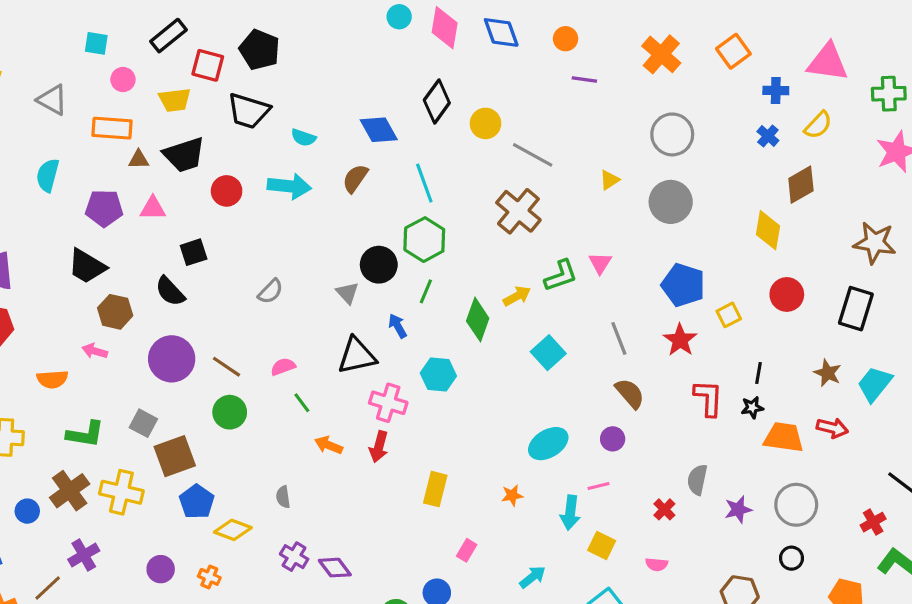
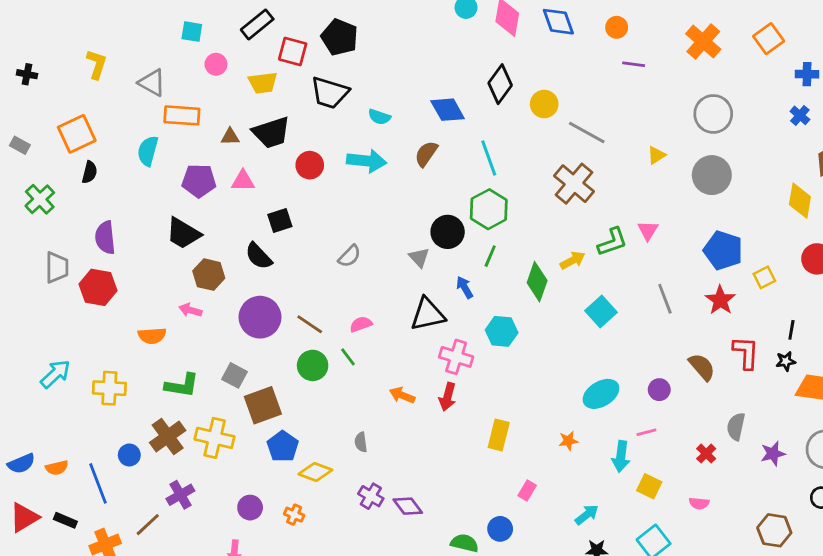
orange rectangle: (112, 128) -> (182, 115), moved
brown semicircle: (630, 393) -> (702, 367), moved
green line: (302, 403) -> (348, 357), moved

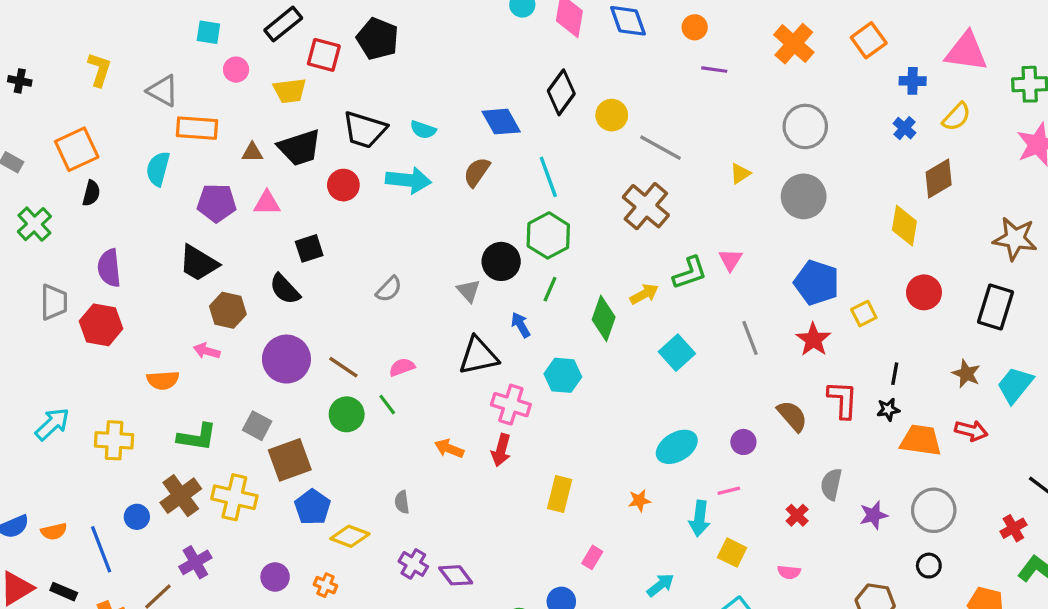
black trapezoid: (330, 93) -> (365, 130), moved

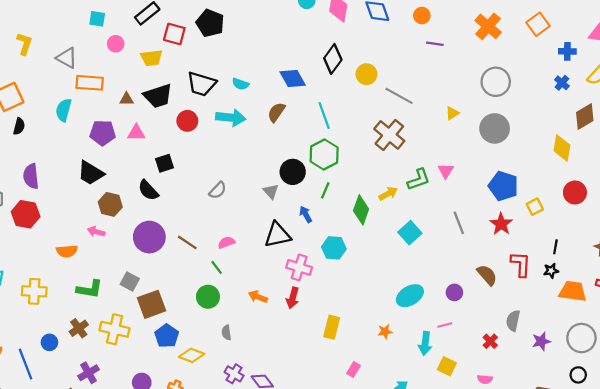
green circle: (347, 414) -> (208, 297), moved
brown cross: (181, 496) -> (79, 328), size x0.7

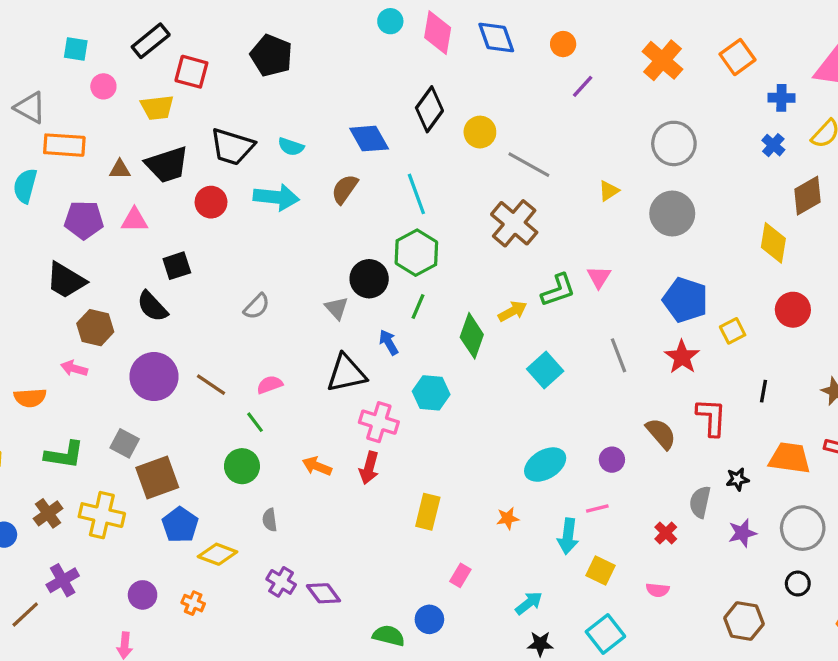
black pentagon: (210, 23) -> (271, 55), moved
purple line: (435, 44) -> (583, 86), turned -56
black star: (551, 271) -> (737, 479), moved

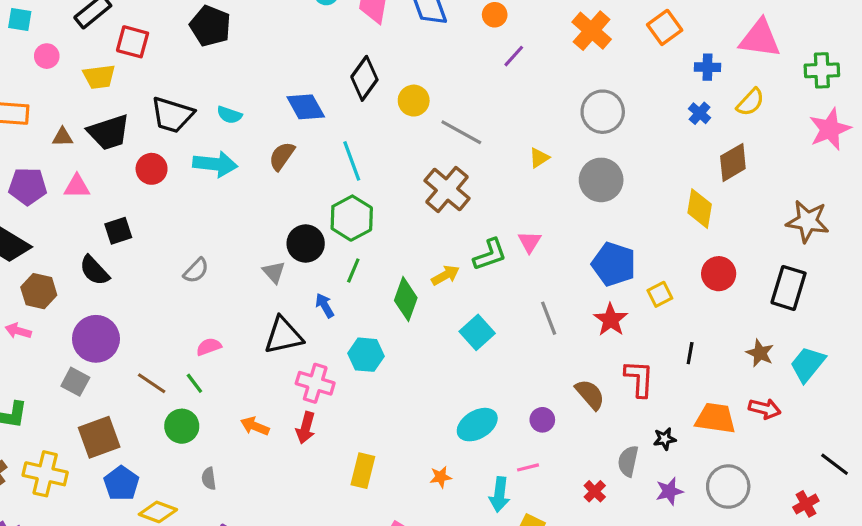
brown line: (211, 385) -> (152, 383), moved
gray square: (125, 443) -> (75, 382), moved

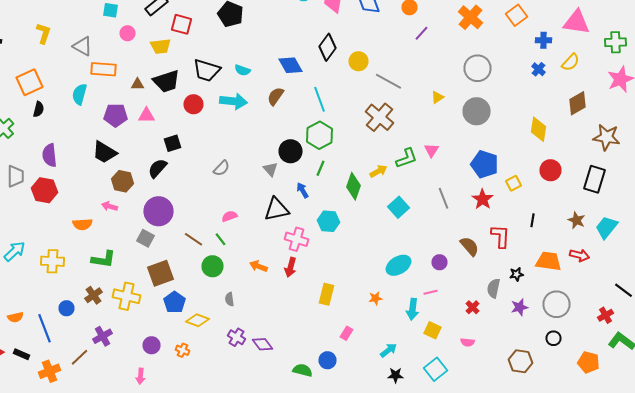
brown diamond: (733, 162) -> (578, 103), moved
black semicircle: (94, 270) -> (158, 168), turned 85

